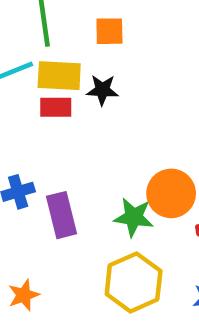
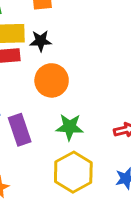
orange circle: (171, 193) -> (52, 80), moved

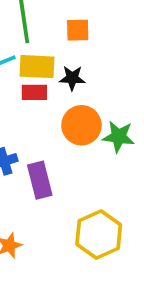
green star: (70, 127) -> (119, 137), moved

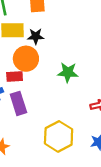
red rectangle: (34, 92) -> (15, 76), moved
orange circle: (81, 125) -> (26, 59), moved

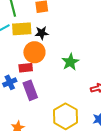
green star: (68, 72) -> (70, 62), turned -30

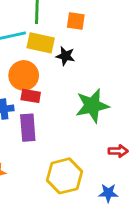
orange circle: (34, 52) -> (24, 75), moved
green star: (70, 62) -> (92, 106), size x1.4

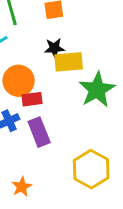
yellow rectangle: (41, 43) -> (69, 62), moved

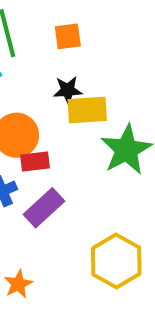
purple rectangle: (39, 132) -> (44, 208), turned 68

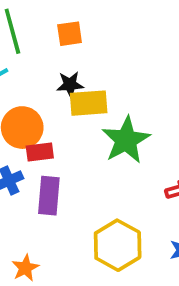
purple rectangle: (44, 208) -> (49, 196), turned -42

